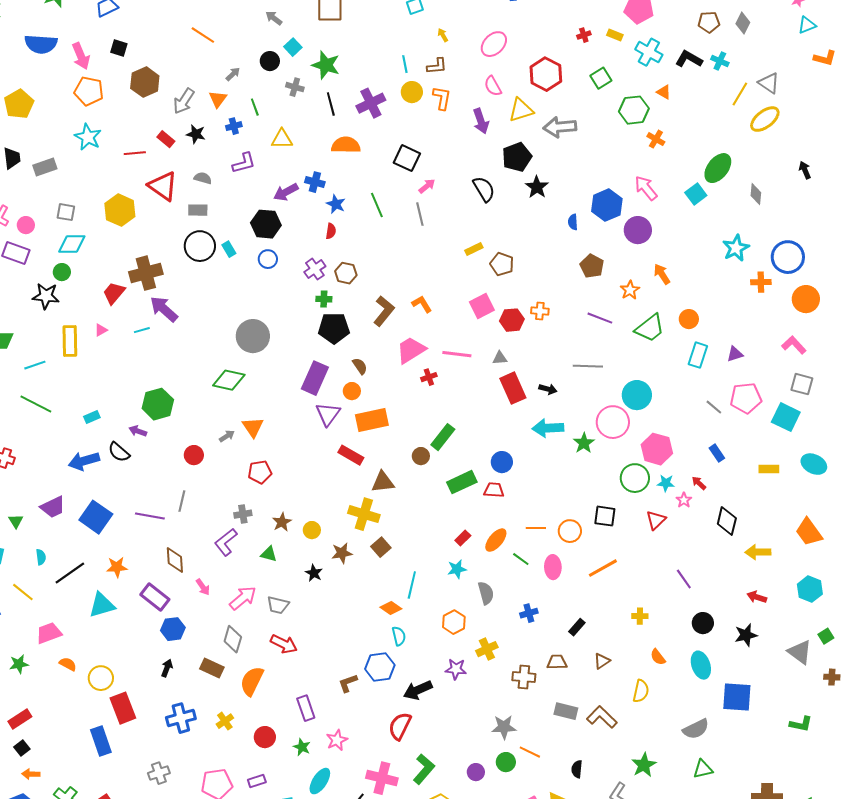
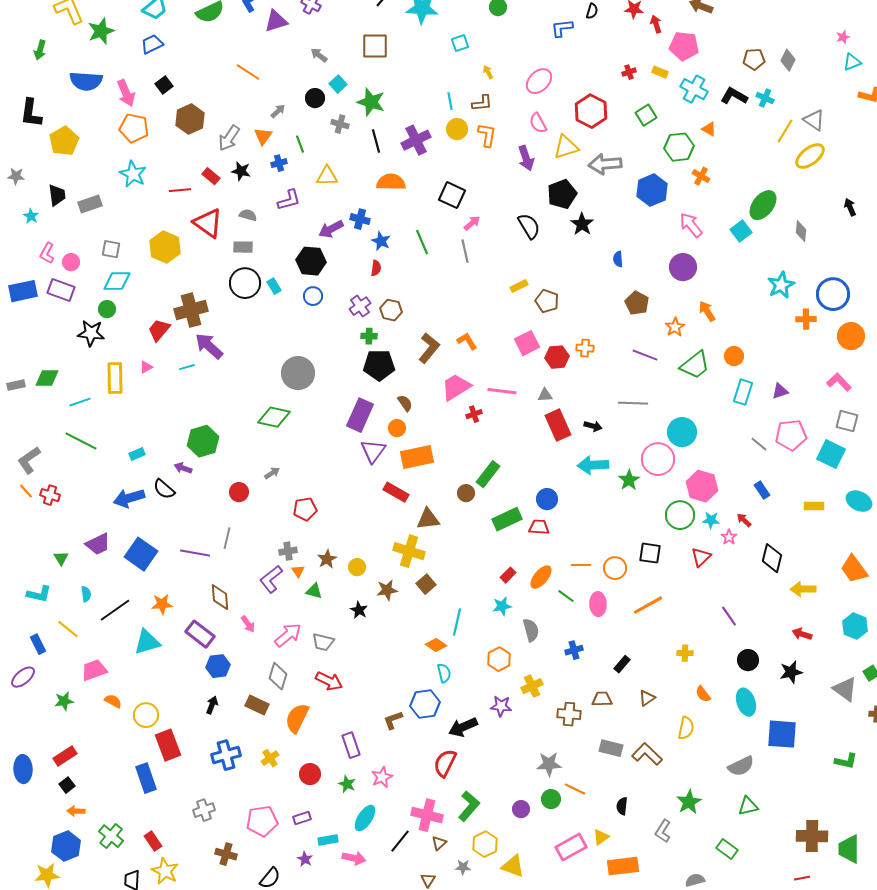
black square: (119, 48) -> (164, 85), turned 36
blue hexagon: (607, 205) -> (652, 190), moved
orange triangle: (253, 427) -> (298, 571), moved, size x0.6

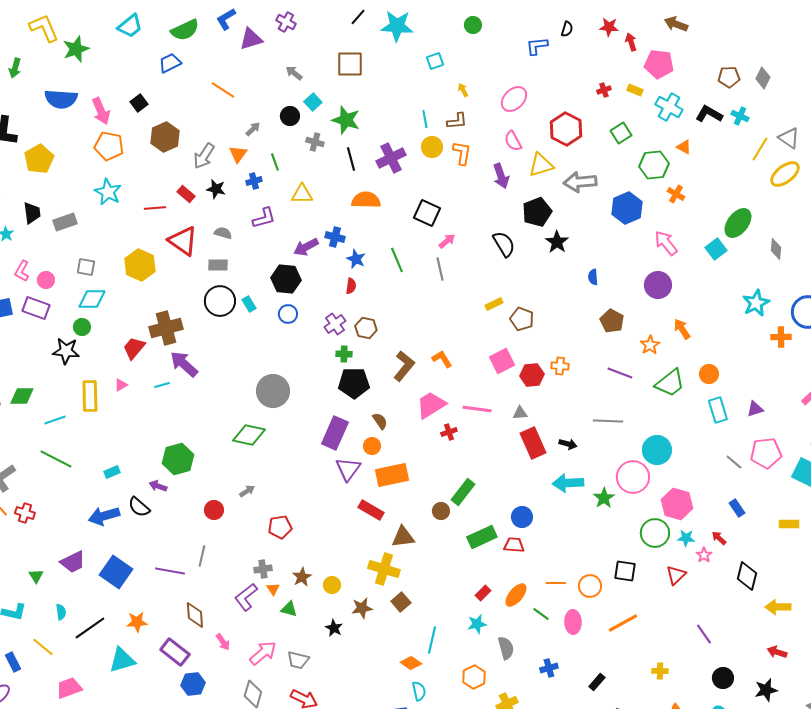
blue trapezoid: (152, 44) -> (170, 63), moved
cyan rectangle: (743, 392) -> (718, 410), turned -35

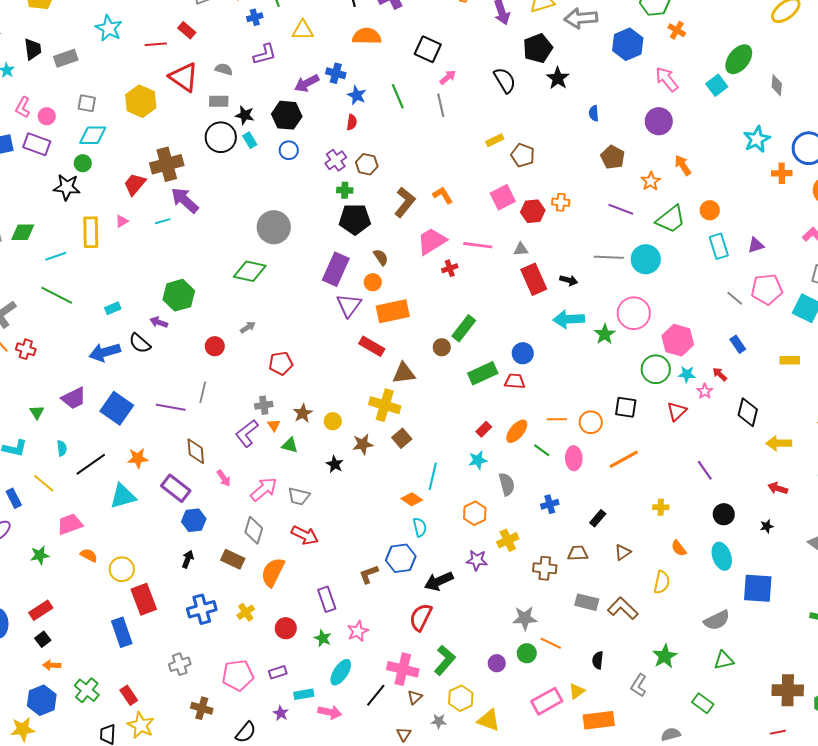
black star: (216, 189) -> (245, 115), moved
cyan circle: (657, 450) -> (646, 259), moved
black star: (766, 690) -> (767, 526), size x0.6

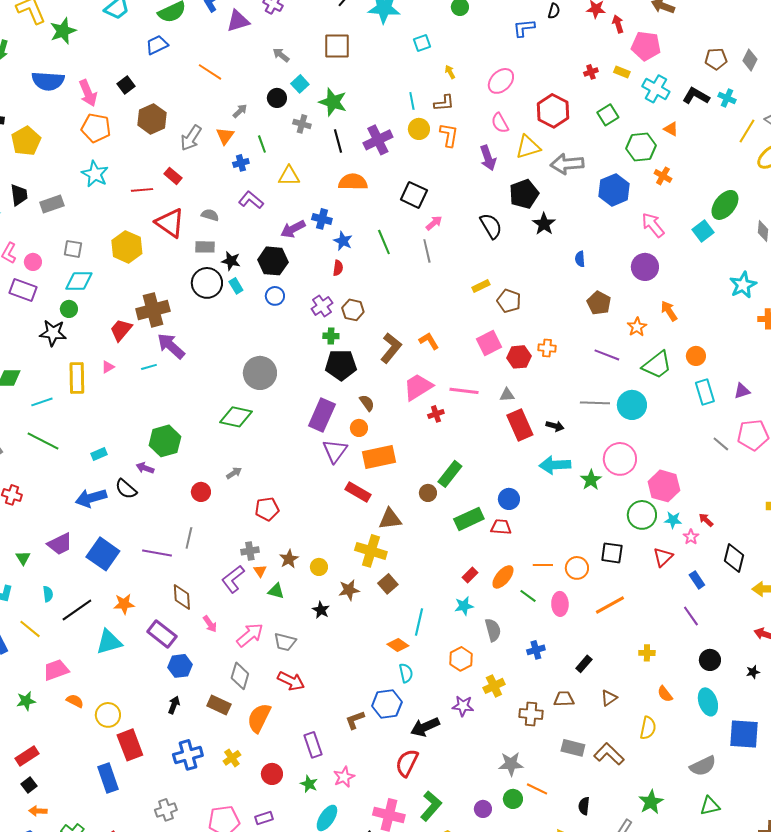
purple L-shape: (265, 54) -> (251, 200), turned -125
blue rectangle: (738, 344) -> (697, 580), moved

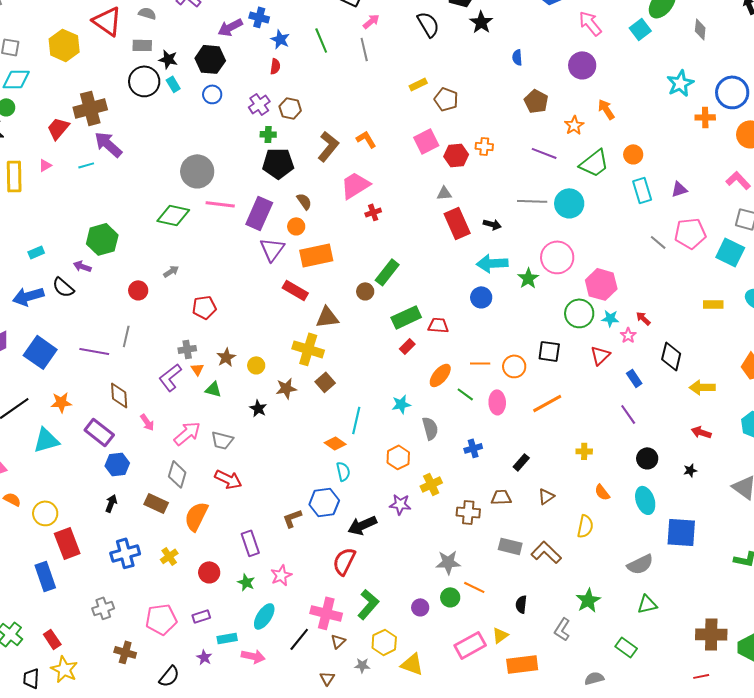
pink line: (464, 391) -> (220, 204), moved
blue circle: (509, 499) -> (481, 297), moved
red rectangle: (470, 575) -> (407, 346), moved

